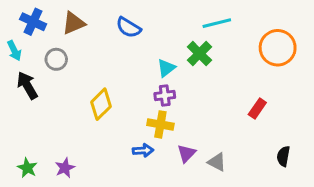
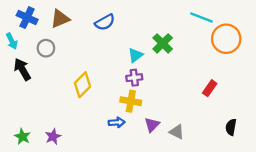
cyan line: (217, 23) -> (201, 18), moved, turned 35
blue semicircle: (129, 27) -> (105, 22), turned -60

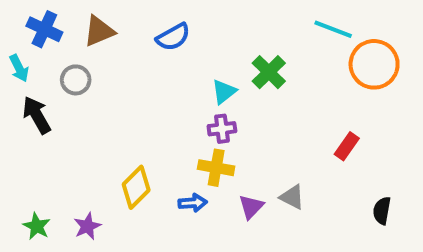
yellow diamond: (82, 85) -> (136, 187), moved
gray triangle: (177, 132) -> (292, 197), moved

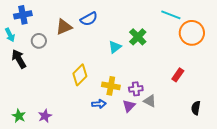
blue cross: (44, 29) -> (23, 15), turned -36
brown triangle: (99, 31) -> (64, 27), moved
purple cross: (222, 129) -> (136, 89), moved
yellow diamond: (136, 187) -> (80, 75), moved

